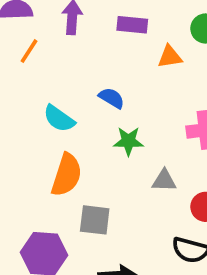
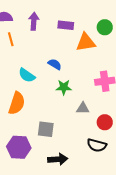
orange line: (29, 51) -> (11, 39), turned -48
orange triangle: (170, 57) -> (86, 42), size x1.5
orange semicircle: (67, 175) -> (17, 103), moved

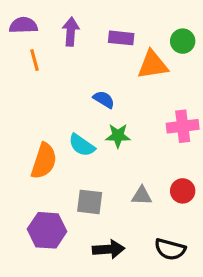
cyan semicircle: (27, 75) -> (82, 145), moved
gray triangle: (83, 108) -> (142, 196), moved
black semicircle: (97, 145) -> (170, 249), moved

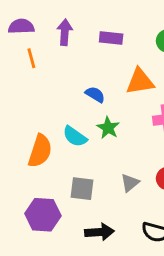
orange triangle: (153, 65) -> (140, 81), moved
green star: (118, 136) -> (108, 128), turned 30
gray triangle: (142, 196) -> (130, 183), turned -42

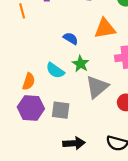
orange semicircle: (40, 151) -> (29, 81), size x0.7
gray triangle: (130, 183) -> (97, 87), moved, size x1.6
purple hexagon: (43, 215) -> (31, 108), moved

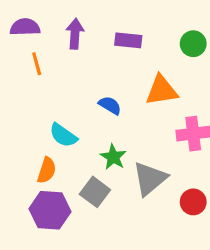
green star: (81, 64) -> (113, 157), moved
cyan semicircle: (55, 70) -> (63, 135), moved
gray square: (61, 110) -> (95, 192), moved, turned 30

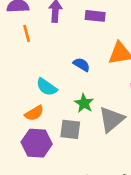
orange semicircle: (47, 170) -> (34, 113), turned 42
gray square: (95, 192) -> (70, 129), turned -30

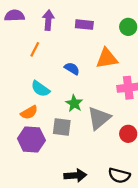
orange line: (27, 33) -> (35, 49), moved, turned 42

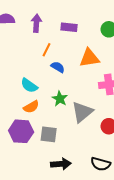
orange line: (35, 49) -> (47, 50), moved
orange semicircle: (29, 112) -> (31, 107), moved
gray square: (62, 127) -> (49, 134), moved

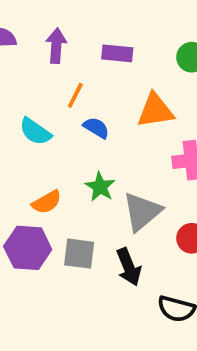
cyan semicircle: (29, 85) -> (35, 132), moved
black arrow: (61, 164) -> (129, 267), moved, turned 72

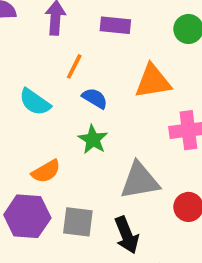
green star: (100, 187) -> (93, 139), moved
gray triangle: (142, 212) -> (140, 181), turned 30

